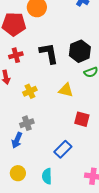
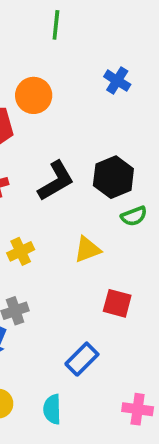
black L-shape: (49, 53) -> (56, 181), turned 70
yellow triangle: (66, 90) -> (87, 250), turned -35

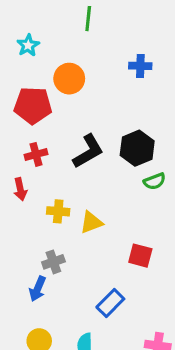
blue cross: (117, 81) -> (140, 66), turned -30
yellow triangle: (87, 250) -> (91, 222), moved
yellow cross: (21, 251) -> (58, 211), turned 30

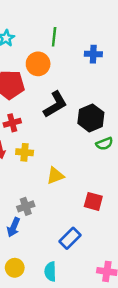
green line: (88, 19) -> (54, 37), moved
black L-shape: (88, 151) -> (55, 104), moved
yellow cross: (58, 211) -> (25, 152), moved

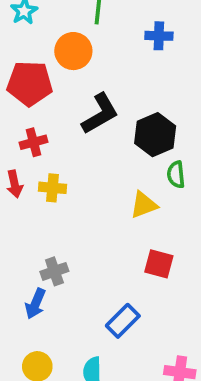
green semicircle: (104, 144) -> (176, 175), turned 105
yellow triangle: (55, 176) -> (144, 205), moved

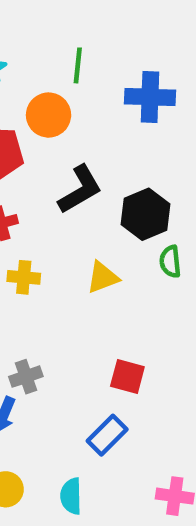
blue cross: (159, 36) -> (150, 97), size x1.5
yellow triangle: (144, 205) -> (103, 277), moved
red square: (159, 264) -> (127, 377), moved

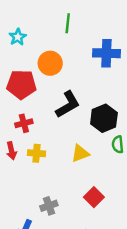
green line: (78, 65) -> (68, 23), moved
gray cross: (26, 377) -> (49, 206), moved
red square: (127, 377) -> (94, 197), moved, turned 30

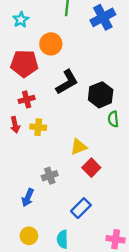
blue cross: (106, 53) -> (103, 17), moved, turned -30
yellow triangle: (80, 153) -> (79, 147), moved

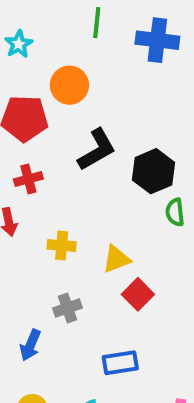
blue cross: (103, 17) -> (157, 40), turned 35
yellow cross: (38, 127) -> (62, 245), moved
blue rectangle: (81, 208) -> (120, 363), turned 36

